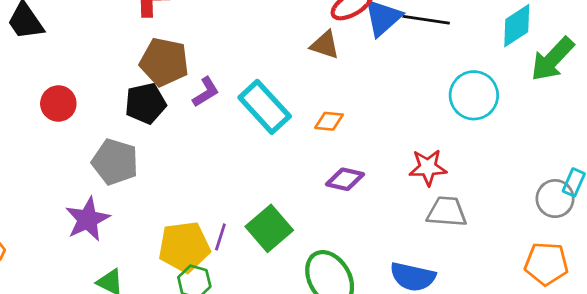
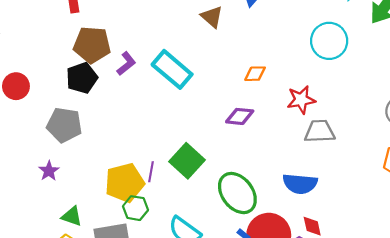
brown triangle: (325, 45) -> (212, 17), turned 30
orange diamond: (329, 121) -> (255, 74), moved
purple star: (88, 219) -> (49, 171), size x0.6

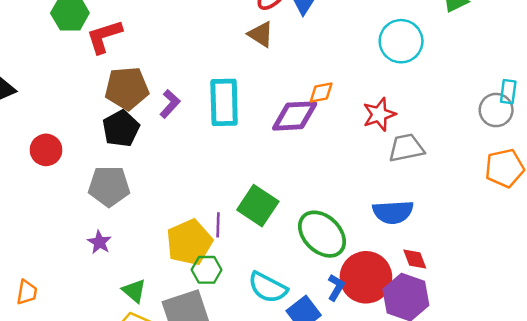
cyan rectangle: (172, 69) -> (224, 102), turned 57
purple diamond: (240, 116) -> (295, 116), moved, size x1.4
green triangle: (72, 216) -> (134, 291), turned 30

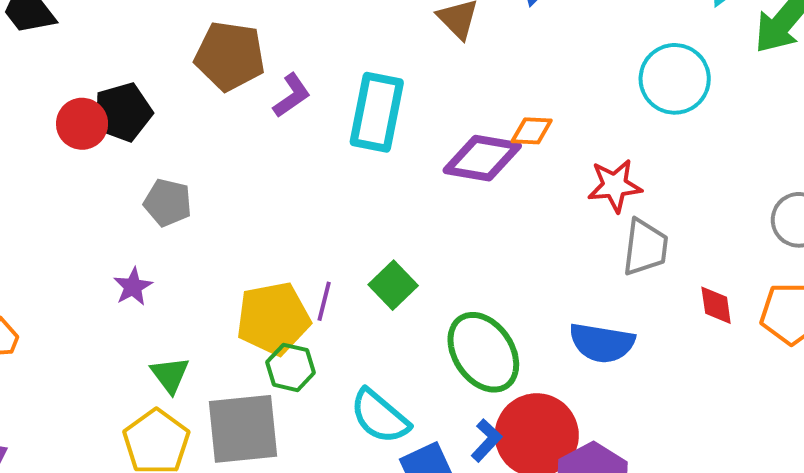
black pentagon: (121, 129) -> (123, 112), moved
gray trapezoid: (406, 148) -> (645, 247), turned 96
gray pentagon: (109, 186) -> (168, 203), size x0.7
green square: (258, 206) -> (393, 285), size x0.7
red diamond: (415, 259) -> (716, 305), moved

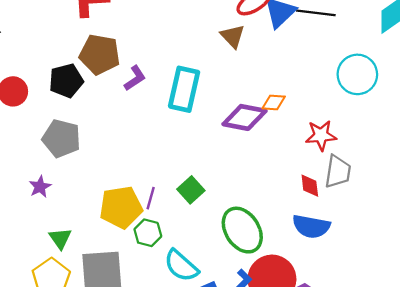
black pentagon: (123, 112) -> (66, 81), moved
gray pentagon: (168, 203) -> (61, 138), size x1.4
red diamond: (716, 305) -> (310, 186), moved
green hexagon: (290, 367) -> (148, 233), moved

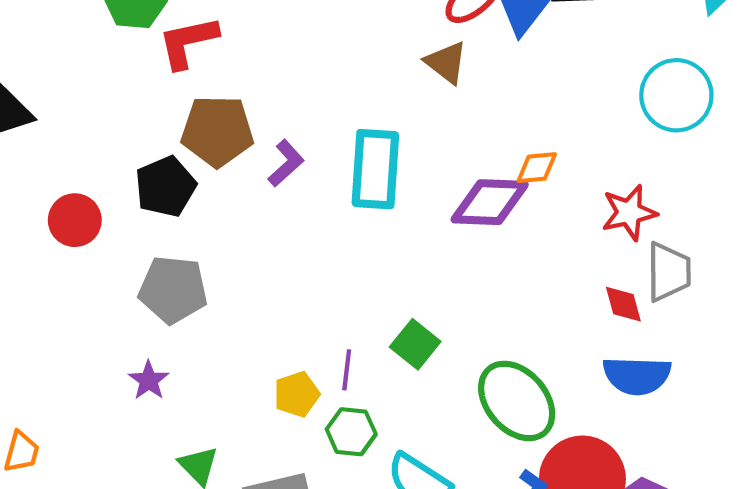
yellow pentagon: (121, 207) -> (297, 394), size x0.6

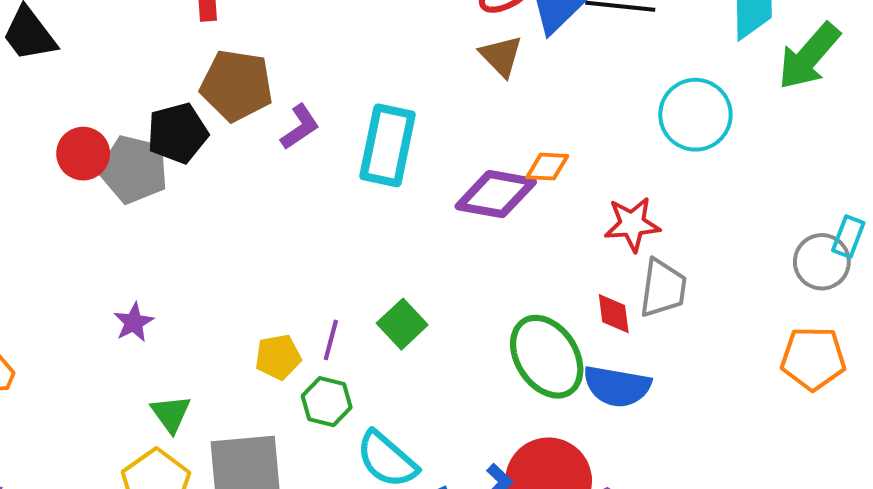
brown triangle: (446, 62) -> (501, 56), moved
gray pentagon: (173, 290) -> (134, 169), moved
green ellipse: (517, 401) -> (547, 357), moved

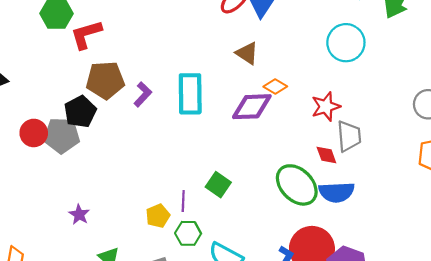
brown triangle: (501, 56) -> (247, 53), moved
orange diamond: (547, 167) -> (275, 87), turned 40

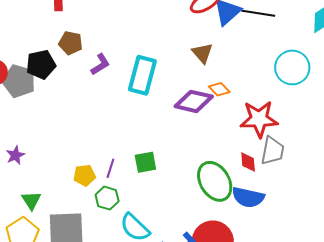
brown pentagon: (105, 80) -> (71, 43), size x0.7
red star: (326, 106) -> (259, 119), size x1.4
green square: (218, 185) -> (145, 162), turned 30

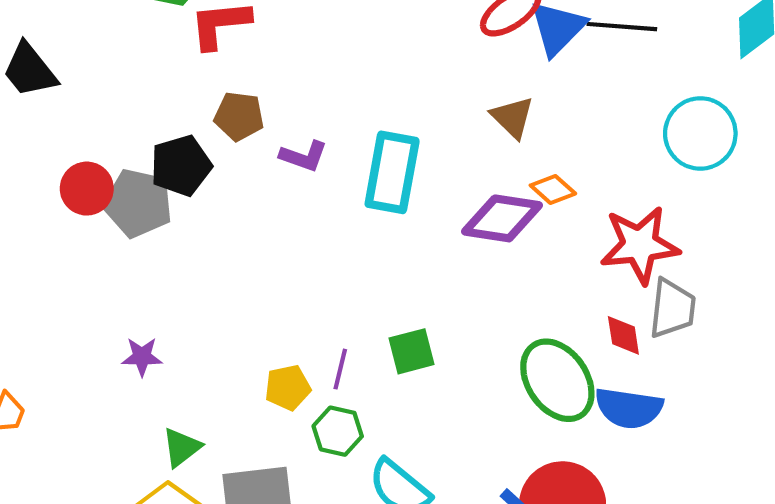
purple L-shape: (100, 64) -> (304, 156), turned 55
purple star: (15, 155) -> (142, 357), turned 30
green triangle: (31, 200) -> (182, 447), turned 30

